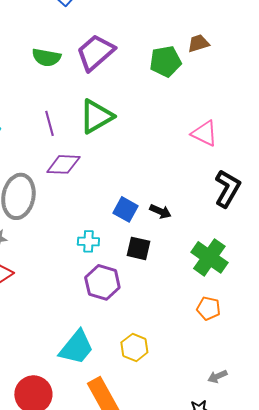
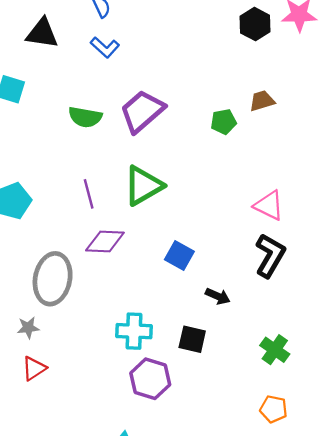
green pentagon: (165, 61) -> (224, 122), size x0.7
black L-shape: (227, 188) -> (270, 256), moved
blue square: (125, 209) -> (179, 256), moved
cyan cross: (88, 241) -> (134, 331), size x1.4
green cross: (209, 257) -> (275, 350), size x0.7

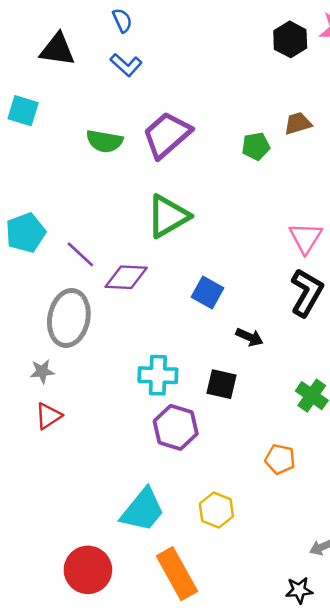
purple line: (89, 194) -> (80, 254), moved, turned -32
pink triangle: (269, 205) -> (305, 238), turned 36
orange pentagon: (274, 409) -> (280, 459), moved

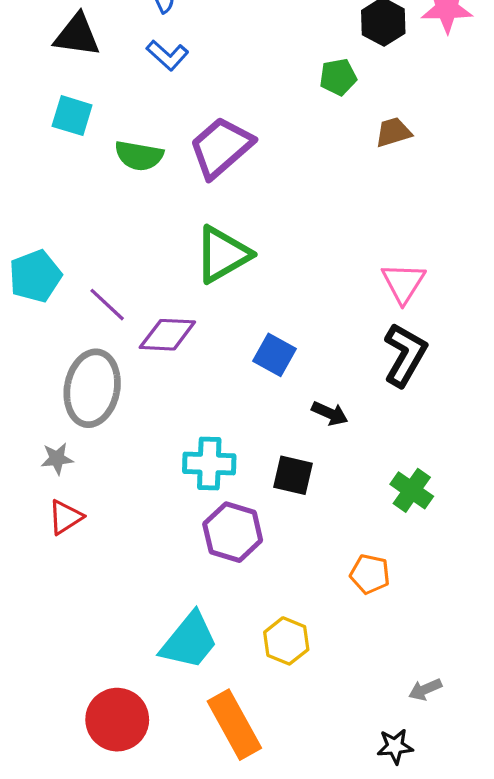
cyan square: (23, 111) -> (72, 116), moved
green pentagon: (256, 146) -> (338, 77), moved

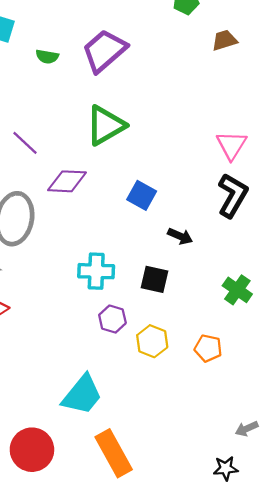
green semicircle: (139, 156) -> (47, 57), size x0.7
purple line: (107, 305) -> (25, 143), moved
purple hexagon: (233, 532) -> (112, 319), size x0.7
yellow hexagon: (286, 641) -> (152, 341), moved

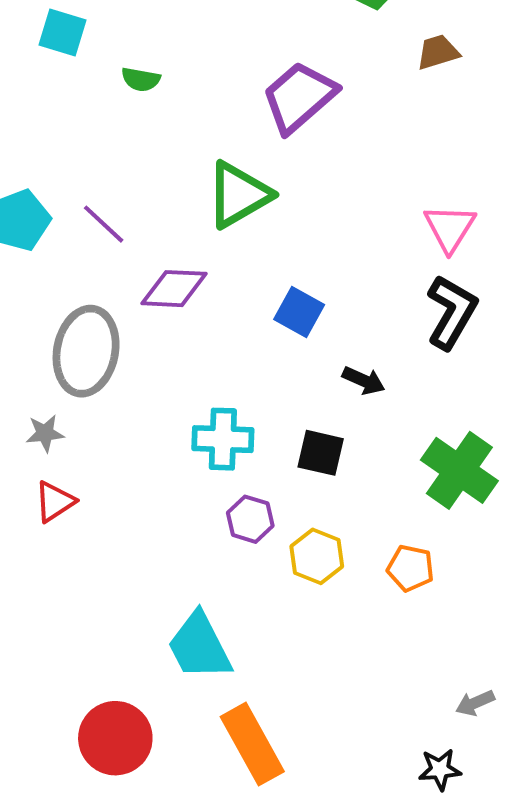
purple trapezoid: (104, 51) -> (299, 97), moved
green cross: (237, 290) -> (459, 470), size x1.5
cyan trapezoid: (82, 395) -> (199, 646), turned 114

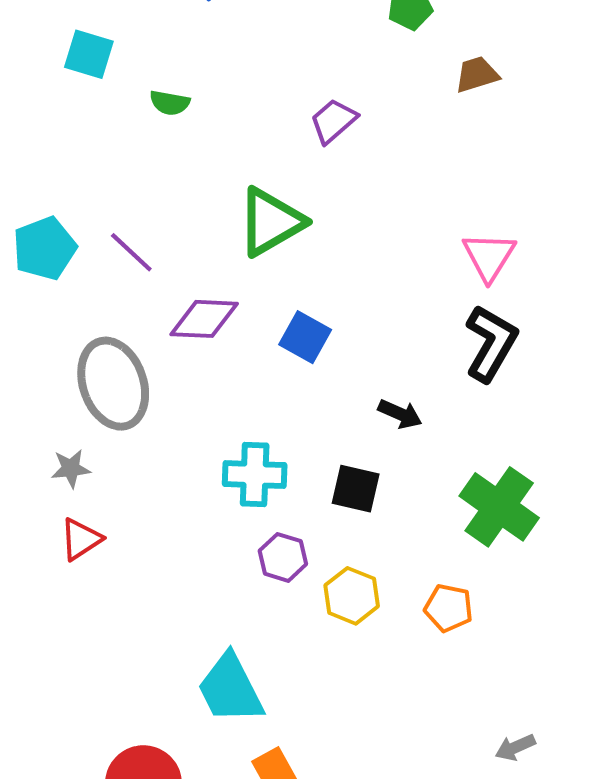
purple trapezoid: (299, 97) -> (333, 121), size x0.6
blue square: (299, 312) -> (305, 337), moved
gray ellipse: (86, 351) -> (113, 384), turned -30

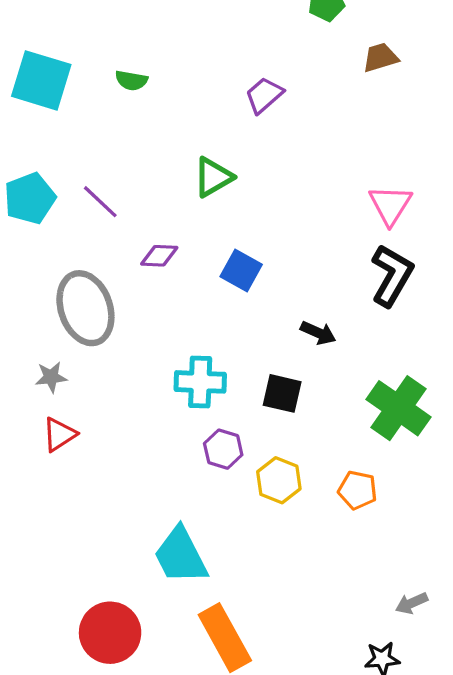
cyan square: (89, 54) -> (41, 80), moved, size x1.5
green triangle: (271, 222) -> (213, 177), size x0.7
purple diamond: (204, 319) -> (159, 256), size x0.7

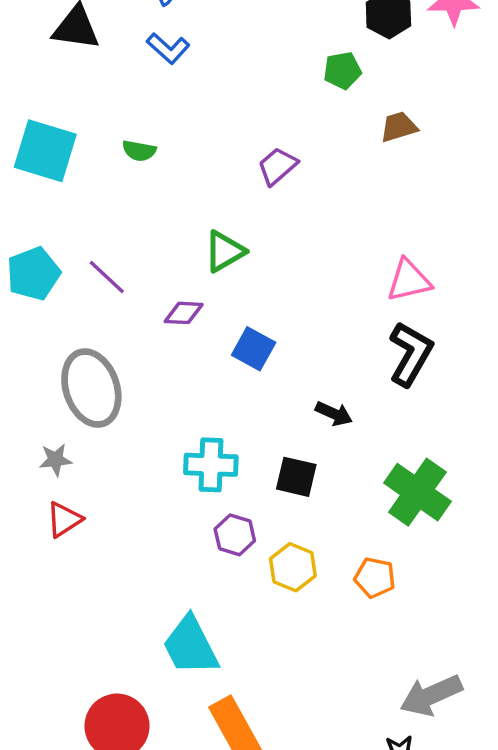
pink triangle: (390, 205) -> (409, 280), turned 45
purple diamond: (159, 256) -> (184, 313), moved
gray arrow: (412, 603) -> (431, 695), size x1.8

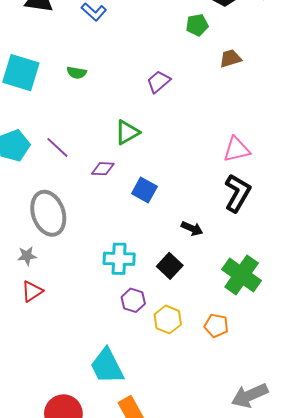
black square: (296, 477) -> (170, 266), turned 30

